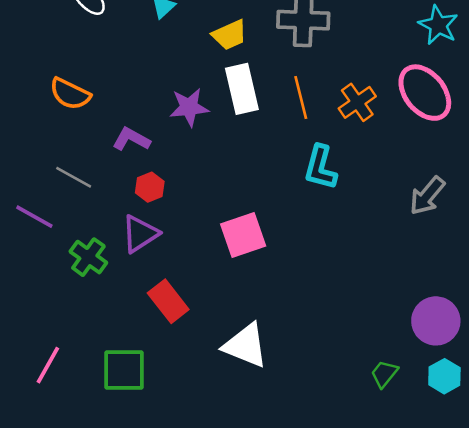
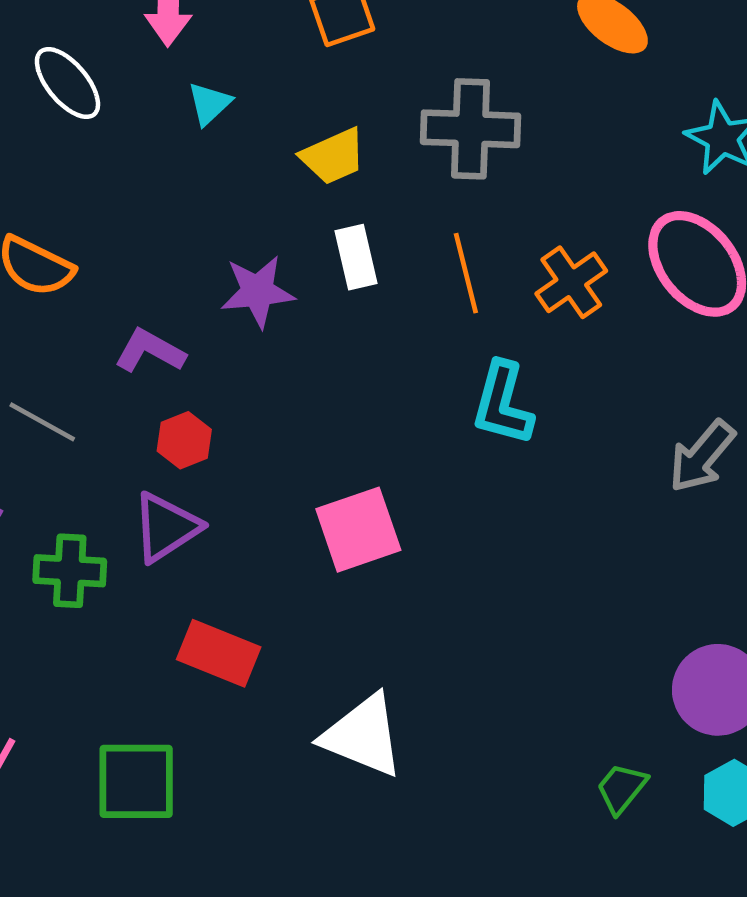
white rectangle: (242, 89) -> (356, 257), size x0.7
green cross: (88, 257) -> (70, 571), turned -33
red rectangle: (168, 301) -> (219, 653), turned -30

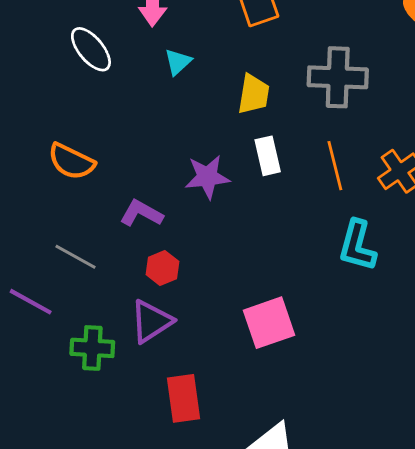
yellow trapezoid: (333, 156) -> (254, 94), turned -57
red rectangle: (219, 653) -> (183, 398), turned 60

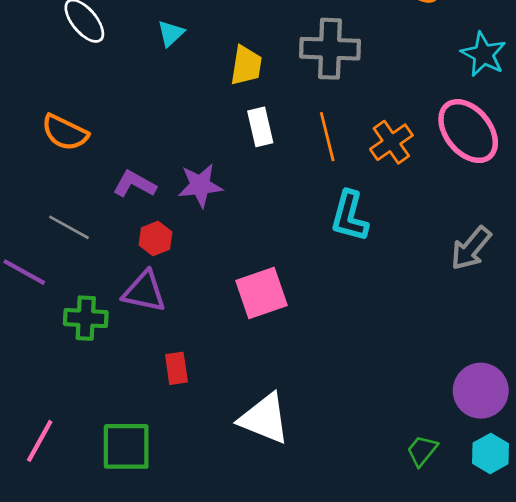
purple star: (207, 177) -> (200, 185), moved
purple triangle: (151, 321) -> (144, 292), turned 45
red rectangle: (183, 398) -> (176, 368), size x0.7

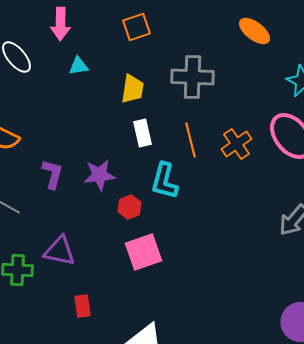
cyan triangle: (171, 33) -> (78, 66), turned 35
purple L-shape: (135, 184) -> (52, 174), turned 76
cyan L-shape: (350, 216) -> (164, 181), moved
red hexagon: (156, 239) -> (130, 207), moved

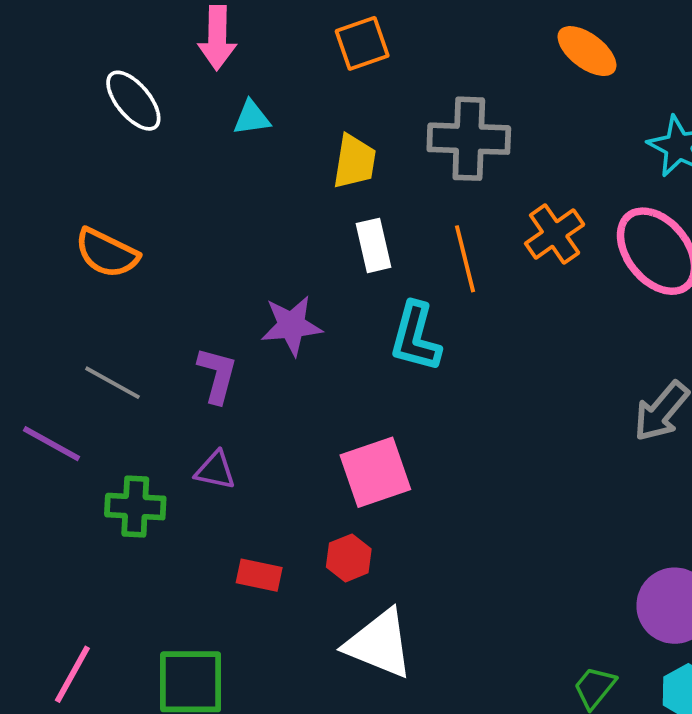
orange cross: (236, 144) -> (555, 234), moved
purple L-shape: (52, 174) -> (217, 375), moved
red hexagon: (130, 207) -> (349, 558), moved
purple triangle: (60, 251) -> (215, 470), size x0.7
red rectangle: (82, 306) -> (259, 575), turned -70

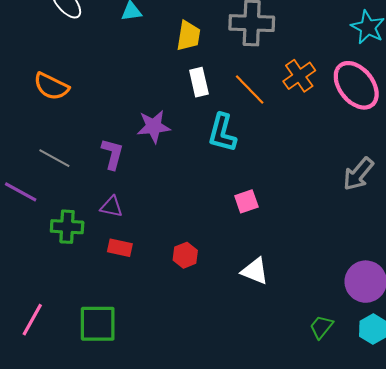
orange line: (465, 259) -> (250, 90), turned -30
pink square: (375, 472) -> (246, 201), moved, size x0.6
red rectangle: (259, 575) -> (120, 248), moved
white triangle: (379, 644) -> (255, 271), moved, size x0.7

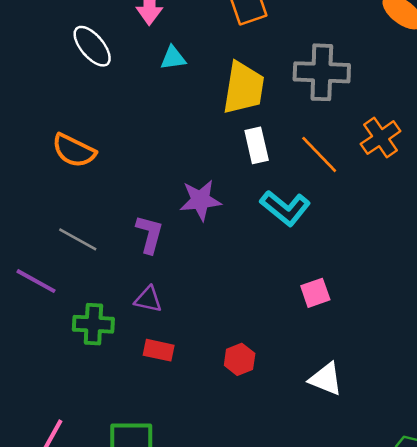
yellow trapezoid: (188, 36) -> (244, 88), size x1.4
cyan L-shape: (222, 133) -> (285, 208), turned -66

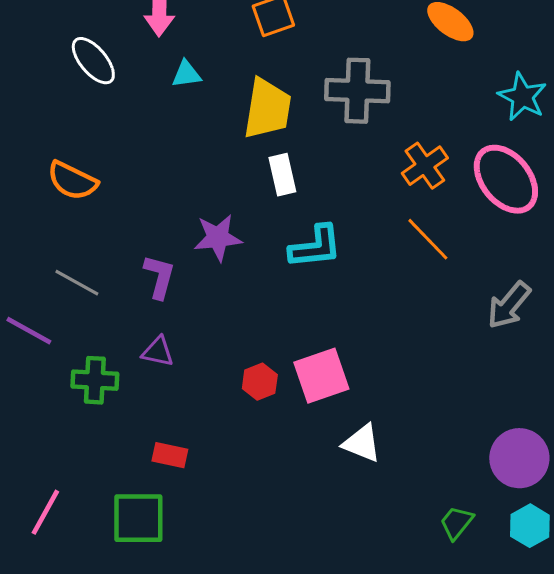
orange line: (319, 154) -> (428, 239), moved
cyan L-shape: (285, 208) -> (315, 247), turned -45
pink square: (315, 293) -> (321, 376), moved, size x1.6
red rectangle: (159, 350) -> (170, 455), moved
red hexagon: (240, 359) -> (260, 382), moved

